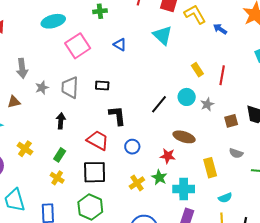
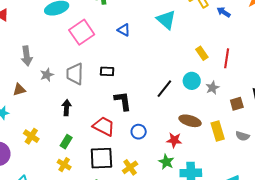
yellow rectangle: (210, 168) -> (218, 131), moved
yellow cross: (137, 183) -> (130, 167), moved

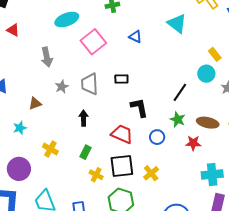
gray arrow: (27, 56) -> (47, 57), moved
cyan circle: (192, 81) -> (206, 74), moved
green star: (166, 162) -> (178, 119), moved
yellow cross: (64, 165) -> (96, 175), moved

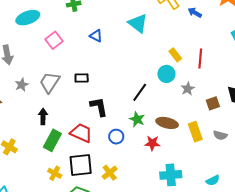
pink square: (93, 42) -> (54, 40), size x0.7
gray trapezoid: (90, 84) -> (50, 82), turned 35
green rectangle: (85, 152) -> (52, 140), moved, size x1.5

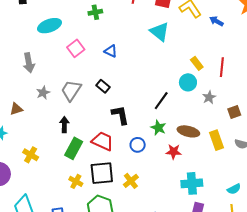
blue triangle: (96, 36) -> (111, 51), moved
black rectangle: (82, 78) -> (103, 86), turned 40

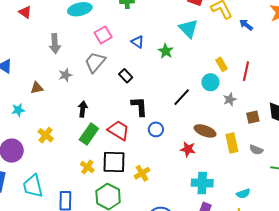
gray trapezoid: (71, 90) -> (95, 62), moved
green star: (158, 128) -> (166, 51), moved
blue circle: (138, 145) -> (156, 129), moved

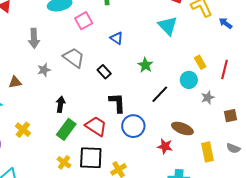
pink square: (103, 35) -> (84, 21), moved
green star: (166, 51) -> (145, 65), moved
gray trapezoid: (95, 62) -> (74, 58), turned 85
blue circle: (156, 129) -> (133, 126), size x1.5
yellow rectangle: (232, 143) -> (208, 152), moved

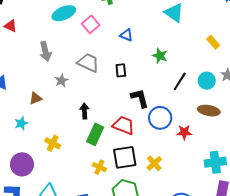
black rectangle: (104, 72) -> (121, 70), turned 48
cyan circle: (189, 80) -> (207, 81), moved
red star: (165, 146) -> (184, 132), moved

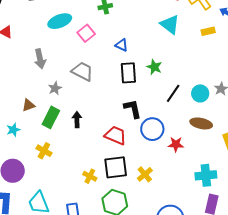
yellow rectangle: (213, 42) -> (208, 31), moved, turned -64
black rectangle: (121, 70) -> (128, 73), moved, size x1.5
green rectangle: (95, 134) -> (51, 117), moved

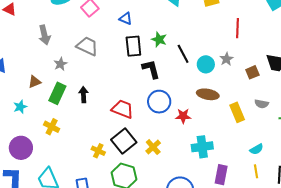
black line: (173, 93) -> (183, 54), moved, turned -60
black L-shape: (133, 109) -> (151, 69), moved
black square: (116, 167) -> (124, 141), turned -30
cyan cross: (206, 175) -> (202, 147), moved

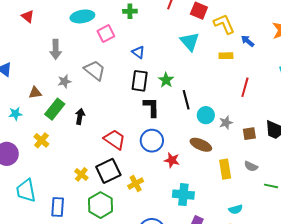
gray star: (226, 59) -> (226, 123), moved

